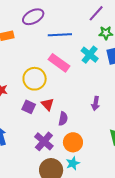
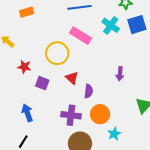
purple square: (29, 107) -> (42, 83), moved
purple cross: (44, 141) -> (71, 115), turned -30
cyan star: (73, 163) -> (114, 134), moved

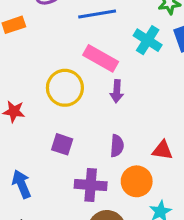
purple arrow: (120, 74) -> (117, 91), moved
red triangle: (72, 78) -> (162, 150), moved, turned -32
purple square: (42, 83) -> (62, 144), moved

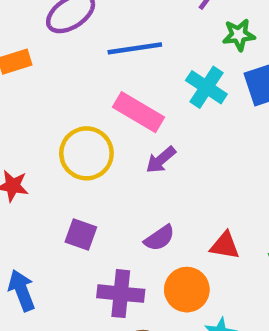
purple arrow: (117, 91) -> (161, 160), turned 45
purple semicircle: (117, 146) -> (159, 238), turned 50

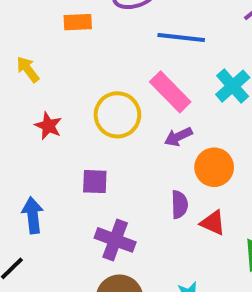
purple square: (81, 234) -> (95, 182), turned -32
purple semicircle: (159, 238) -> (179, 205), moved, turned -72
orange circle: (187, 290) -> (214, 167), moved

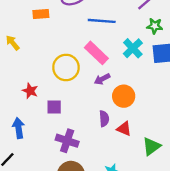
red star: (48, 126) -> (30, 91), moved

